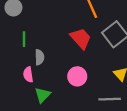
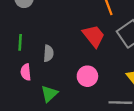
green line: (24, 39) -> (20, 42), moved
pink semicircle: (28, 75) -> (26, 72), moved

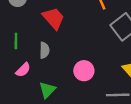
red trapezoid: (94, 36) -> (54, 18), moved
pink semicircle: (26, 72) -> (23, 70), turned -126

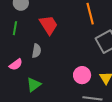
green line: (16, 41) -> (15, 28), moved
pink circle: (84, 71) -> (82, 75), moved

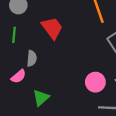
gray semicircle: (36, 51) -> (32, 58), moved

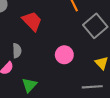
pink circle: (95, 82) -> (64, 55), moved

